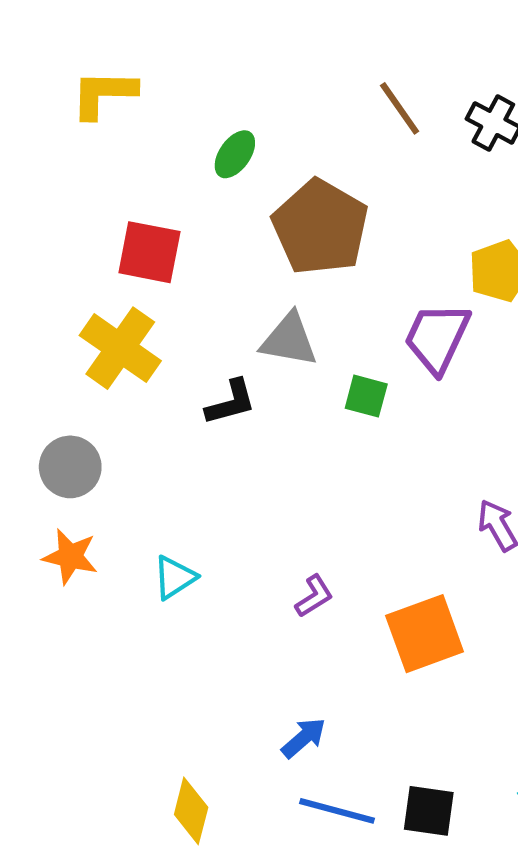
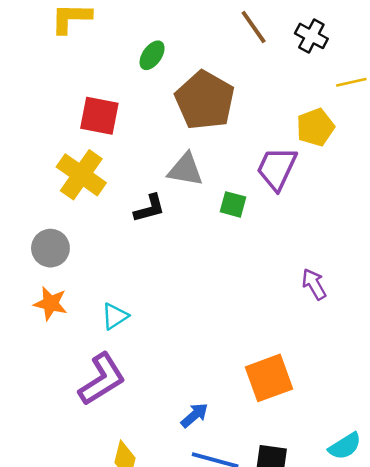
purple L-shape: (314, 596) -> (102, 379), moved, size x2.0
orange square: (425, 634) -> (269, 378), moved

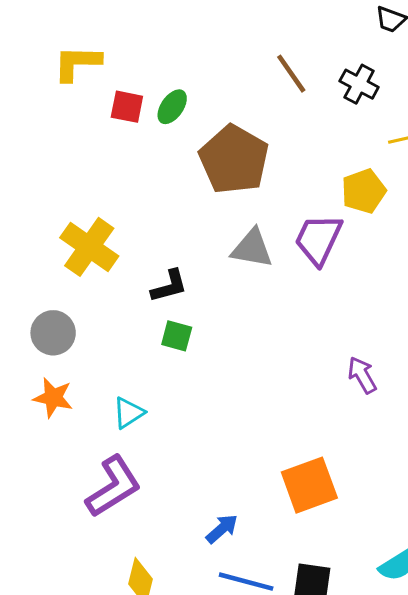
red square: (99, 116) -> (127, 107), moved, size x0.7
gray triangle: (185, 170) -> (252, 248), moved
green square: (233, 204) -> (177, 336), moved

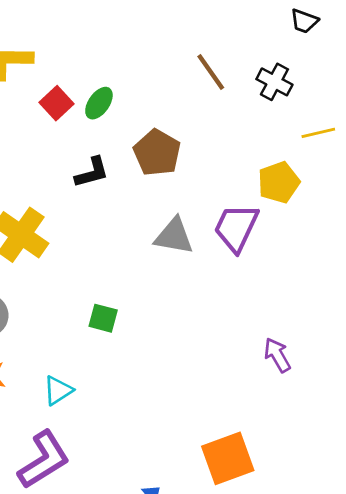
red square: (127, 107) -> (57, 103), turned 36
brown pentagon: (234, 159) -> (157, 153), size x0.7
black L-shape: (169, 286) -> (92, 172), moved

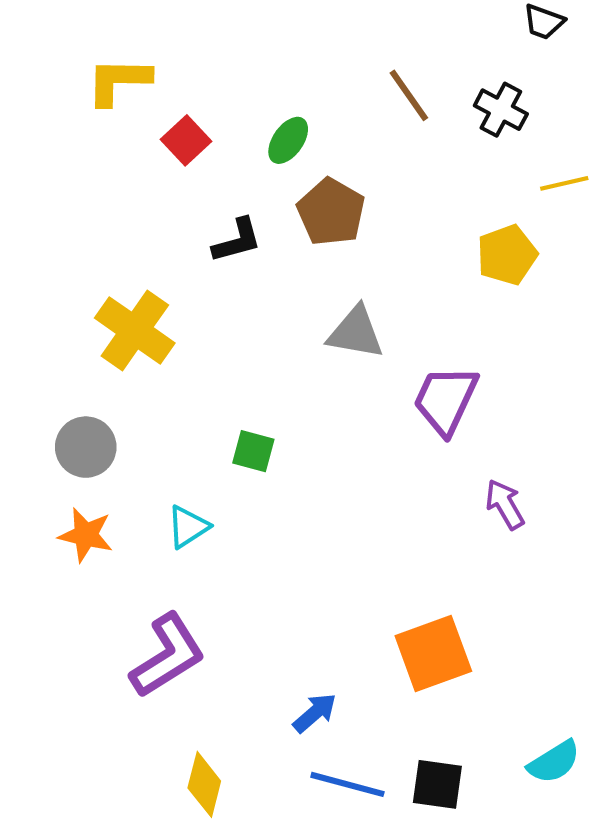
green ellipse: (99, 103) -> (288, 140), moved
purple trapezoid: (236, 228) -> (446, 400), moved
cyan triangle: (58, 390) -> (188, 527), moved

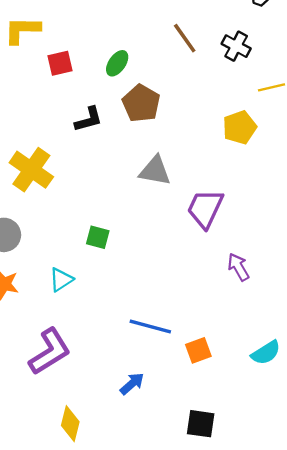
red square: (186, 140) -> (60, 63), turned 30
orange square: (433, 654) -> (198, 350), size x0.6
cyan semicircle: (554, 762) -> (266, 353), moved
blue line: (347, 784) -> (150, 326), moved

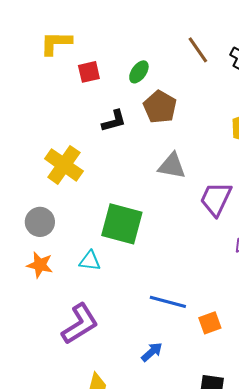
green square: (98, 237) -> (122, 224), size x2.0
cyan triangle: (61, 280) -> (90, 261), turned 40

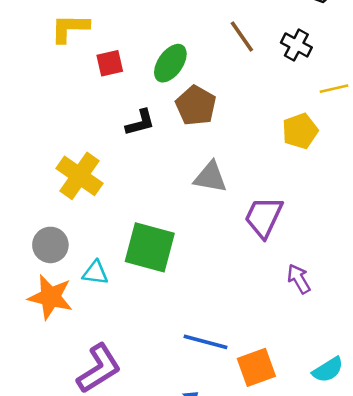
green ellipse: (139, 72) -> (170, 63), size x1.4
cyan triangle: (90, 261) -> (95, 273), moved
orange star: (40, 265) -> (50, 297), size x1.4
orange square: (210, 323) -> (256, 367), size x1.4

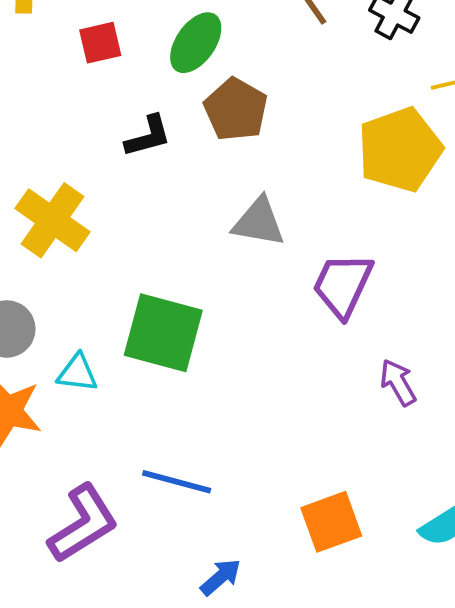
yellow pentagon: (300, 131) -> (400, 150), size x1.5
blue line: (206, 342) -> (177, 482), moved

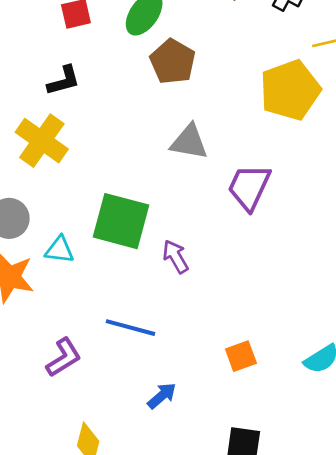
black L-shape: (148, 136) -> (64, 81), moved
purple arrow: (398, 382) -> (175, 257), moved
orange square: (331, 522) -> (241, 356), size x0.7
purple L-shape: (83, 524) -> (64, 358), size x0.7

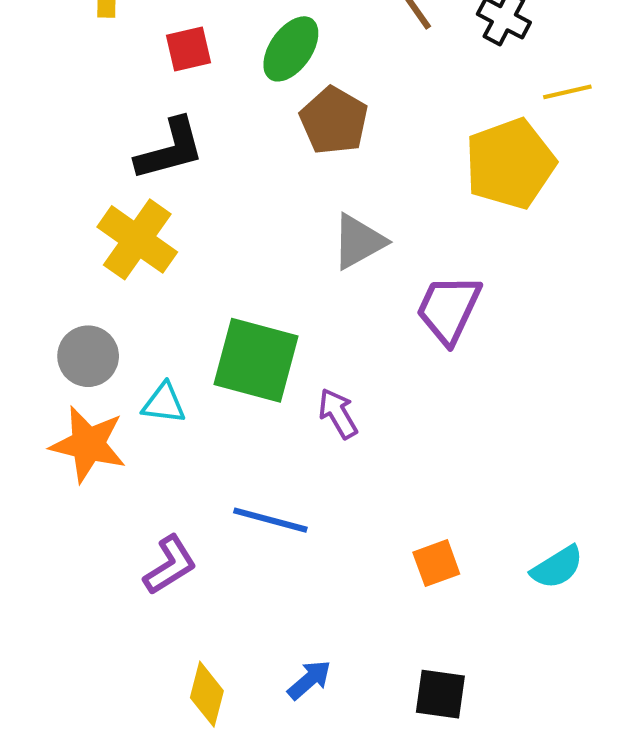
black L-shape: (64, 81) -> (170, 149), size x1.4
gray triangle: (189, 142) -> (358, 241), turned -39
blue arrow: (162, 396) -> (309, 680), moved

